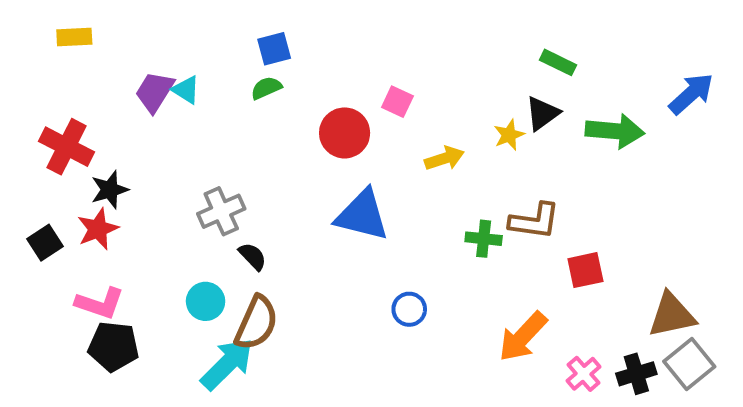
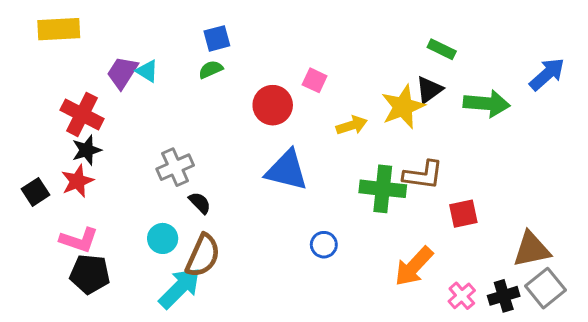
yellow rectangle: (74, 37) -> (59, 29), size x1.5
yellow star: (509, 135) -> (403, 107), size x1.8
red cross: (66, 147) -> (82, 114), moved
green cross: (484, 239) -> (383, 189), size x1.6

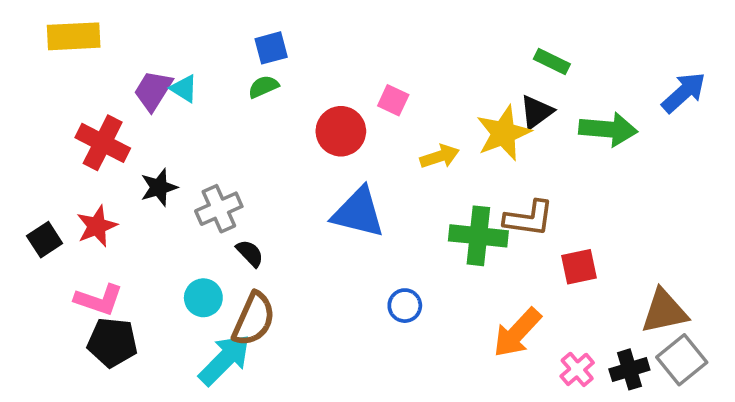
black star: (87, 150) -> (159, 187), moved

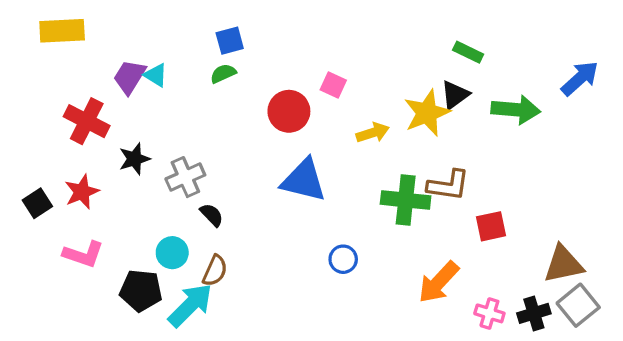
brown semicircle: (254, 319) -> (215, 271), size x0.7
black pentagon: (112, 342) -> (141, 290), moved
pink cross: (577, 369) -> (489, 313), turned -32

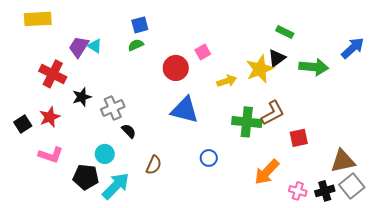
pink square: (333, 85) -> (203, 52), turned 35
brown L-shape: (448, 185) -> (273, 113), turned -36
brown semicircle: (215, 271) -> (154, 165), moved

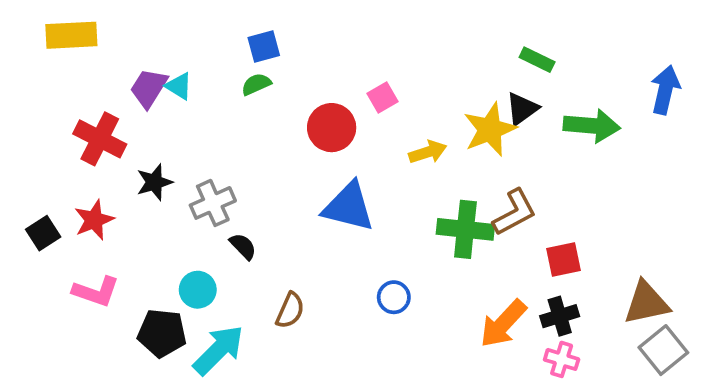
blue arrow: (353, 48) -> (665, 90), turned -35
black cross: (325, 191) -> (560, 316), moved

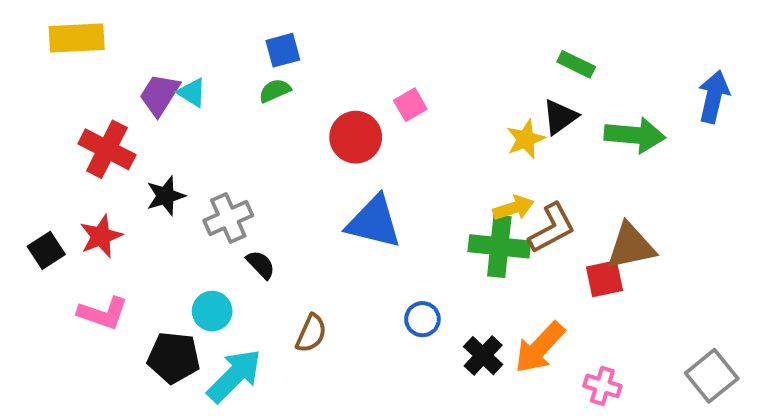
yellow star: (490, 129) -> (526, 139), size x0.7
yellow arrow: (428, 152) -> (513, 208), moved
brown triangle: (646, 303) -> (631, 246), moved
black cross: (560, 316) -> (483, 356), moved, turned -30

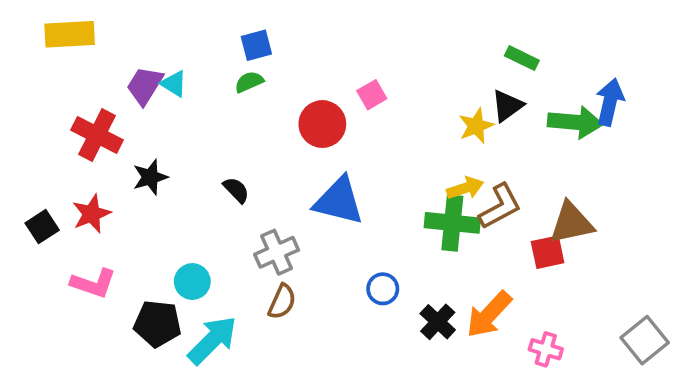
blue arrow: (714, 97) -> (610, 102), moved
gray cross: (228, 218) -> (277, 252), moved
black semicircle: (261, 265) -> (236, 190), moved

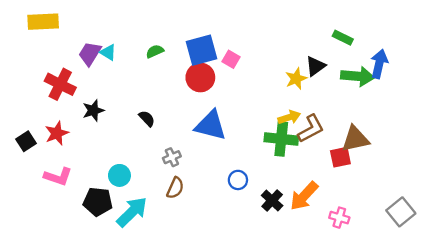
blue square: (256, 45) -> (201, 50), moved, size x1.6
green rectangle: (522, 58) -> (343, 38), moved
pink square: (372, 95) -> (231, 59), turned -30
gray cross: (277, 252) -> (172, 157), size x0.7

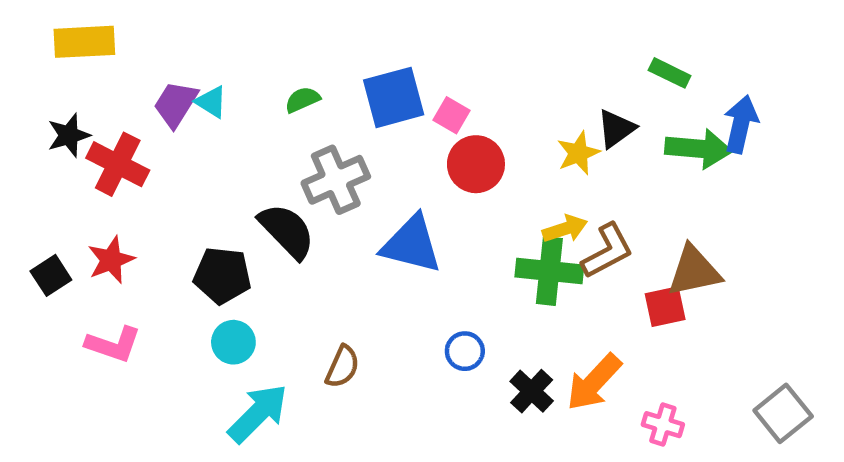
red circle: (200, 77) -> (476, 164), moved
black star: (93, 110) -> (69, 135), moved
black semicircle: (147, 118) -> (287, 231), size x1.8
gray cross: (172, 157) -> (336, 180), moved, size x1.8
black pentagon: (98, 202) -> (222, 275), moved

